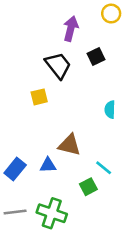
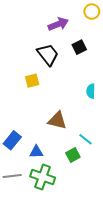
purple arrow: (71, 29) -> (58, 24), turned 54
blue triangle: (48, 165) -> (36, 152), moved

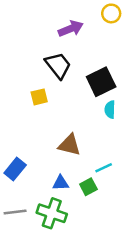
black square: (79, 47) -> (101, 82), moved, size x1.6
cyan line: (86, 139) -> (104, 168), turned -64
blue triangle: (36, 152) -> (61, 183), moved

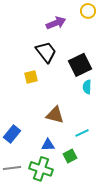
green square: (88, 187) -> (70, 156), moved

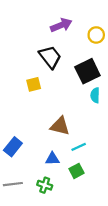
yellow circle: (88, 11) -> (96, 35), moved
cyan line: (82, 133) -> (79, 147), moved
green cross: (41, 169) -> (45, 185), size x0.6

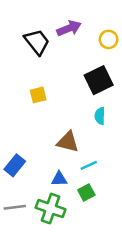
black trapezoid: (50, 57) -> (37, 42), moved
cyan semicircle: (95, 95) -> (100, 116), moved
green cross: (45, 185) -> (51, 209), size x1.6

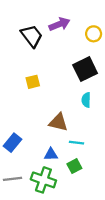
cyan line: (89, 165) -> (76, 143), turned 32

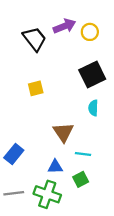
yellow circle: (94, 34) -> (90, 32), moved
brown triangle: (58, 122) -> (63, 132), turned 42

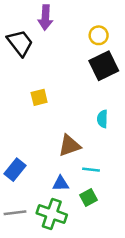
purple arrow: (64, 26) -> (45, 18), moved, turned 115
black trapezoid: (35, 39) -> (20, 43), moved
black square: (92, 75) -> (104, 66), moved
brown triangle: (63, 132) -> (69, 146), turned 45

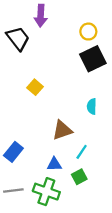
yellow square: (39, 97) -> (35, 87), turned -35
cyan line: (91, 170) -> (82, 152), turned -63

